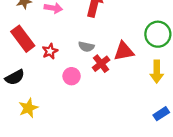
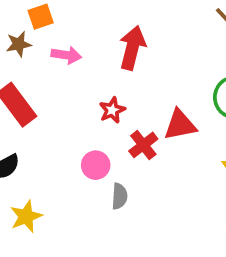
gray semicircle: (86, 47) -> (119, 196), moved, turned -98
red star: (50, 51) -> (112, 110), moved

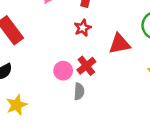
red star: (112, 110) -> (83, 28), moved
red cross: (143, 145) -> (86, 66), moved

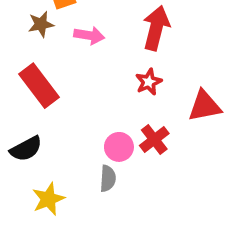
gray semicircle: (79, 91) -> (108, 179), moved

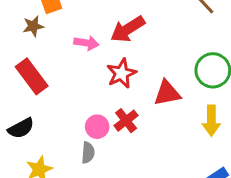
red arrow: (156, 28) -> (128, 29), turned -136
pink arrow: (89, 35) -> (86, 43), moved
red star: (149, 82) -> (121, 73), size x1.4

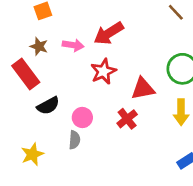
brown star: (33, 26) -> (39, 46), moved, turned 30
red cross: (126, 121) -> (127, 119), moved
black semicircle: (21, 128) -> (48, 106), moved

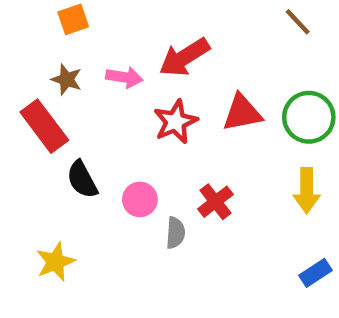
red triangle: (143, 89) -> (242, 113), moved
black semicircle: (48, 106) -> (82, 179), turned 90
gray semicircle: (74, 140) -> (175, 233), moved

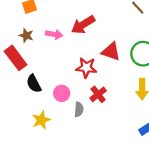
red triangle: (242, 113) -> (111, 52), turned 30
red star: (175, 122) -> (86, 68), moved, turned 30
yellow star: (55, 262) -> (41, 120), moved

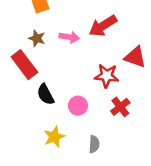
gray semicircle: (79, 109) -> (94, 144), moved

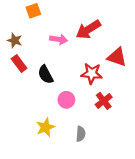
brown star: (37, 38) -> (15, 40), moved
red rectangle: (24, 65) -> (19, 64), size x0.7
black semicircle: (46, 94) -> (45, 75), moved

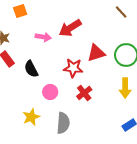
red triangle: (117, 57) -> (96, 53), turned -36
gray semicircle: (81, 134) -> (63, 123), size x1.5

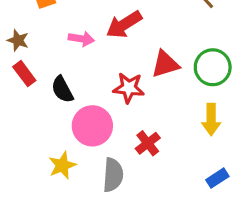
pink circle: (50, 92) -> (92, 126), size x1.6
red cross: (84, 93) -> (148, 143), moved

